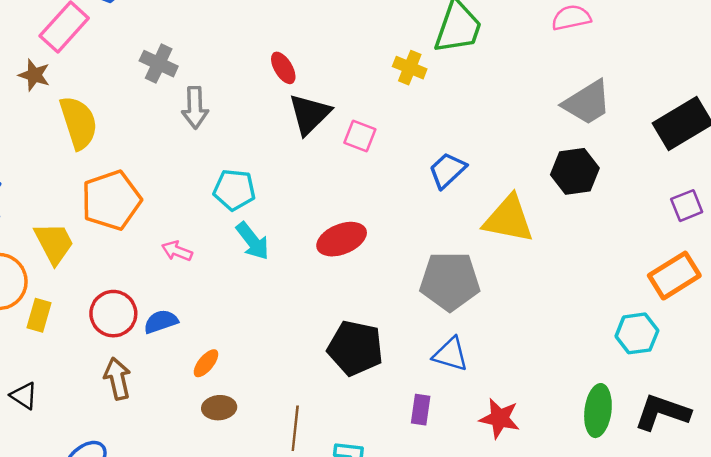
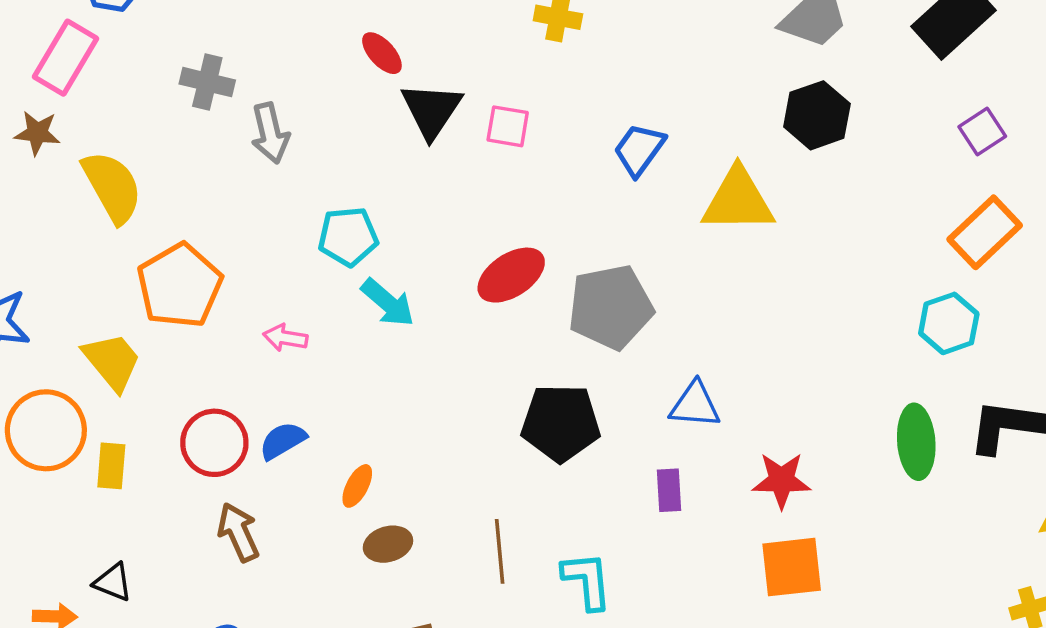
gray pentagon: (450, 281) -> (611, 307), moved

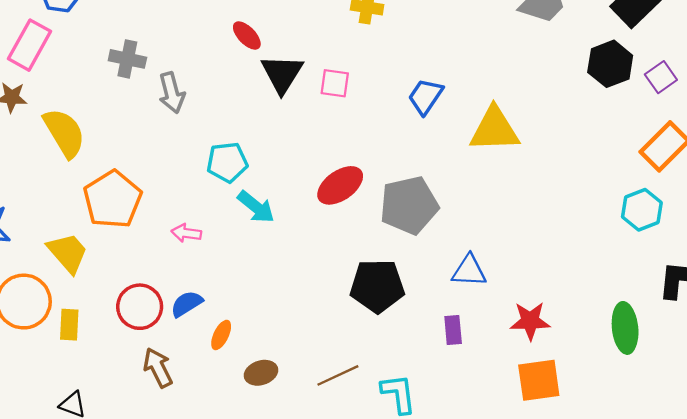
black hexagon: (817, 115) -> (610, 64), moved
green ellipse: (916, 442) -> (625, 328), moved
orange ellipse: (357, 486) -> (221, 335), moved
brown line: (500, 551) -> (338, 375), turned 72

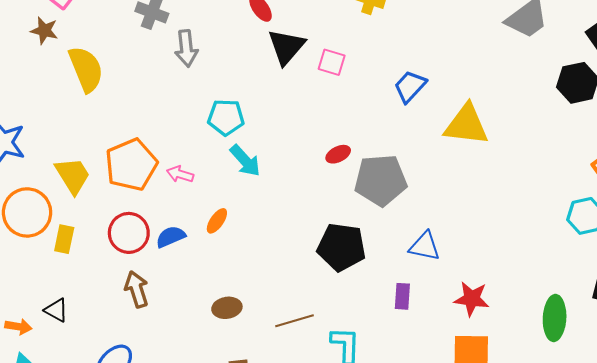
red ellipse: (340, 185) -> (338, 154), moved, size x0.6
orange pentagon: (113, 199) -> (131, 165), moved
orange ellipse: (221, 335) -> (217, 221), moved

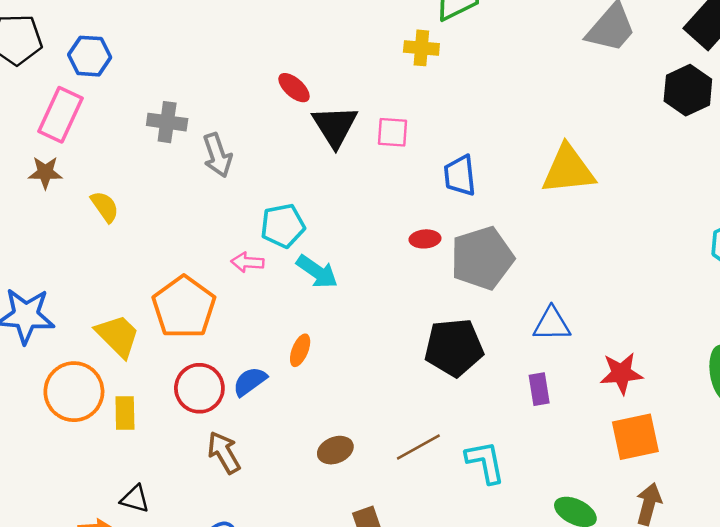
yellow semicircle: (86, 69) -> (105, 207), size x0.6
blue trapezoid: (410, 86) -> (460, 176), moved, turned -36
red ellipse: (338, 154) -> (425, 239), turned 35
pink arrow: (180, 174) -> (247, 262), moved

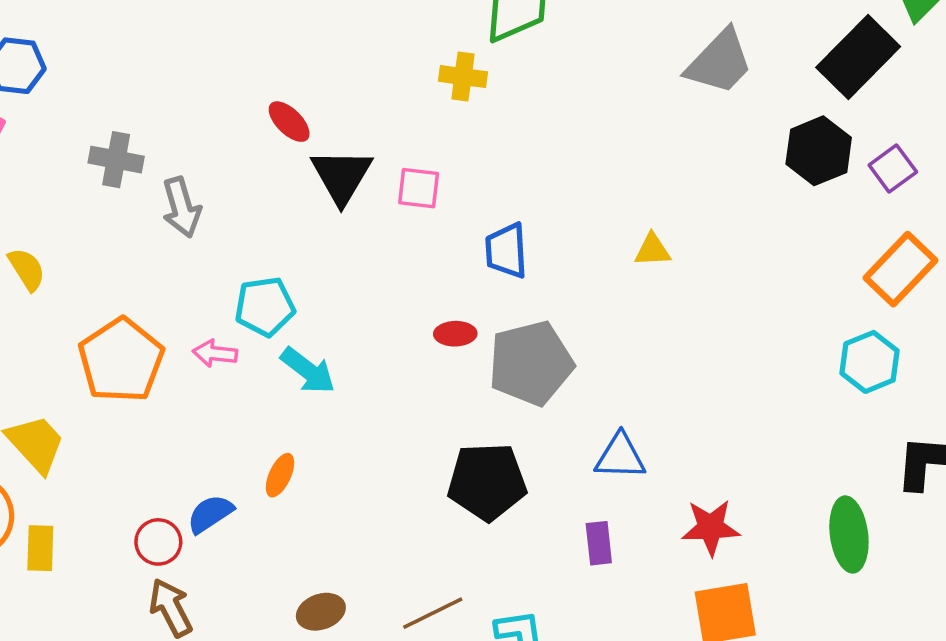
yellow triangle: (568, 170) -> (652, 250), size x0.5
orange pentagon: (184, 307) -> (121, 360), moved
red circle: (199, 388) -> (158, 542), moved, size x0.7

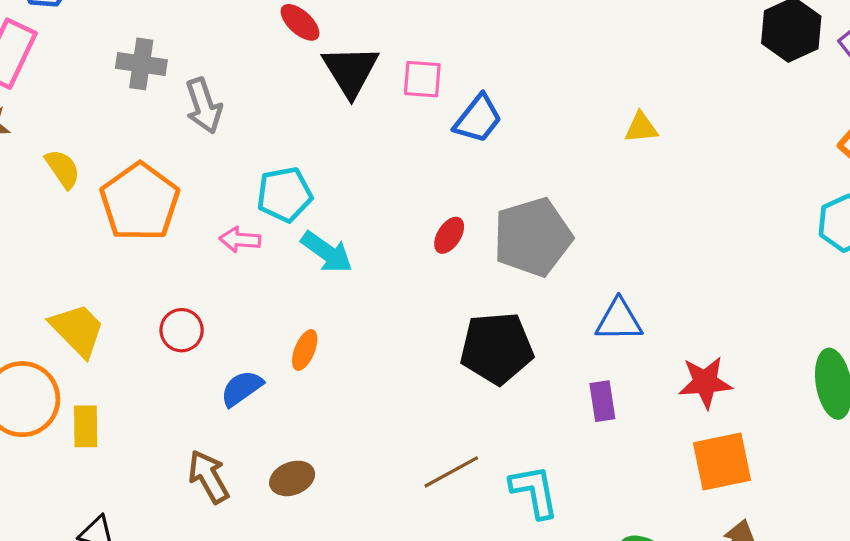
blue trapezoid: (506, 251) -> (478, 119), moved, turned -136
red ellipse: (455, 334) -> (449, 235), moved, turned -54
orange pentagon: (121, 360) -> (140, 202), moved
red circle: (158, 542) -> (182, 330), moved
brown ellipse: (321, 612) -> (292, 478), moved

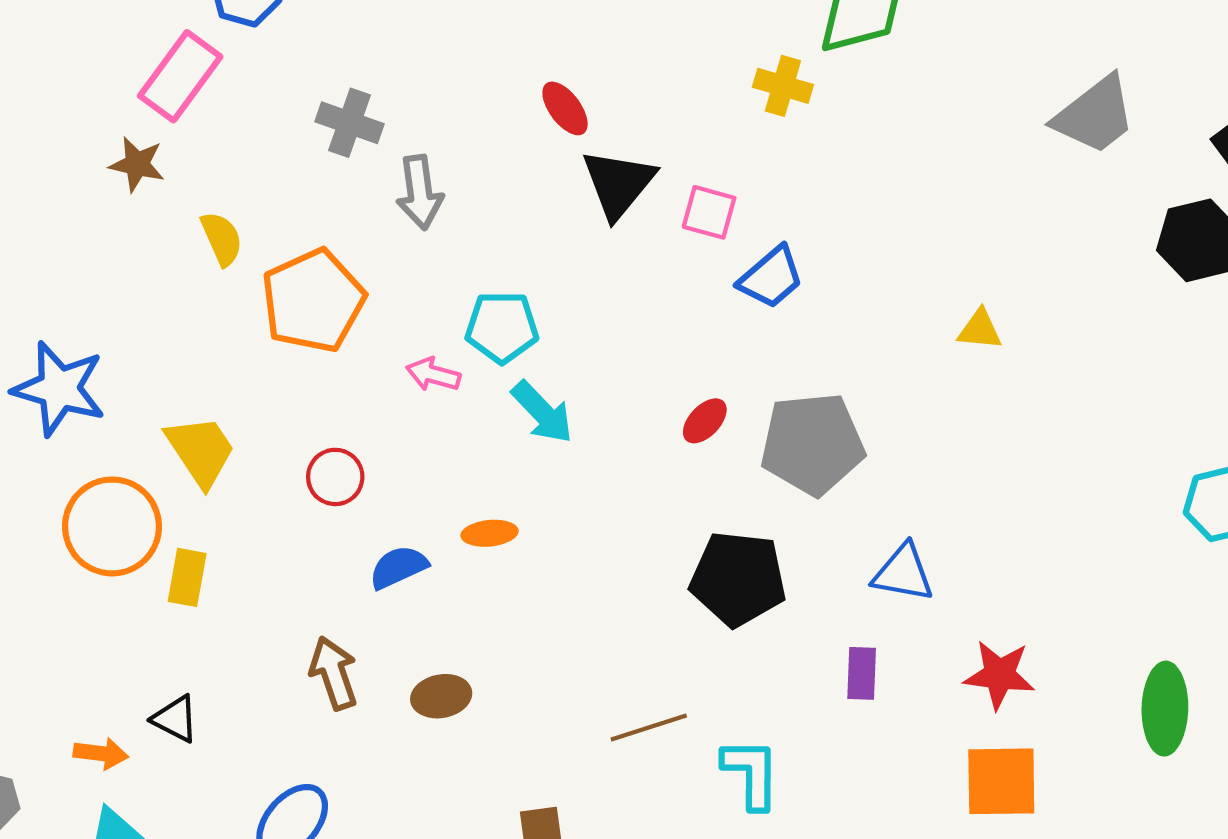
orange ellipse: (305, 350) -> (490, 533), turned 51

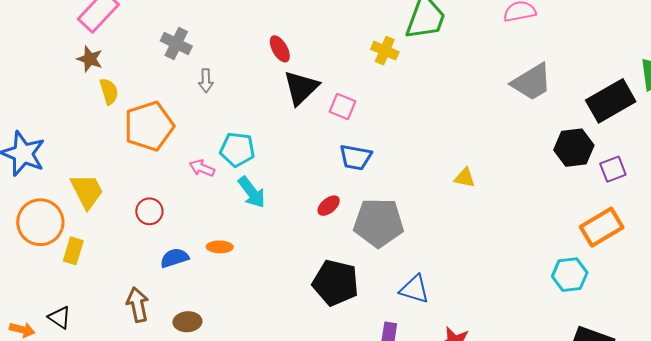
brown star: (137, 164) -> (90, 59), moved
gray arrow: (420, 192) -> (206, 81), size x0.7
blue trapezoid: (771, 277) -> (356, 157), moved, turned 44

